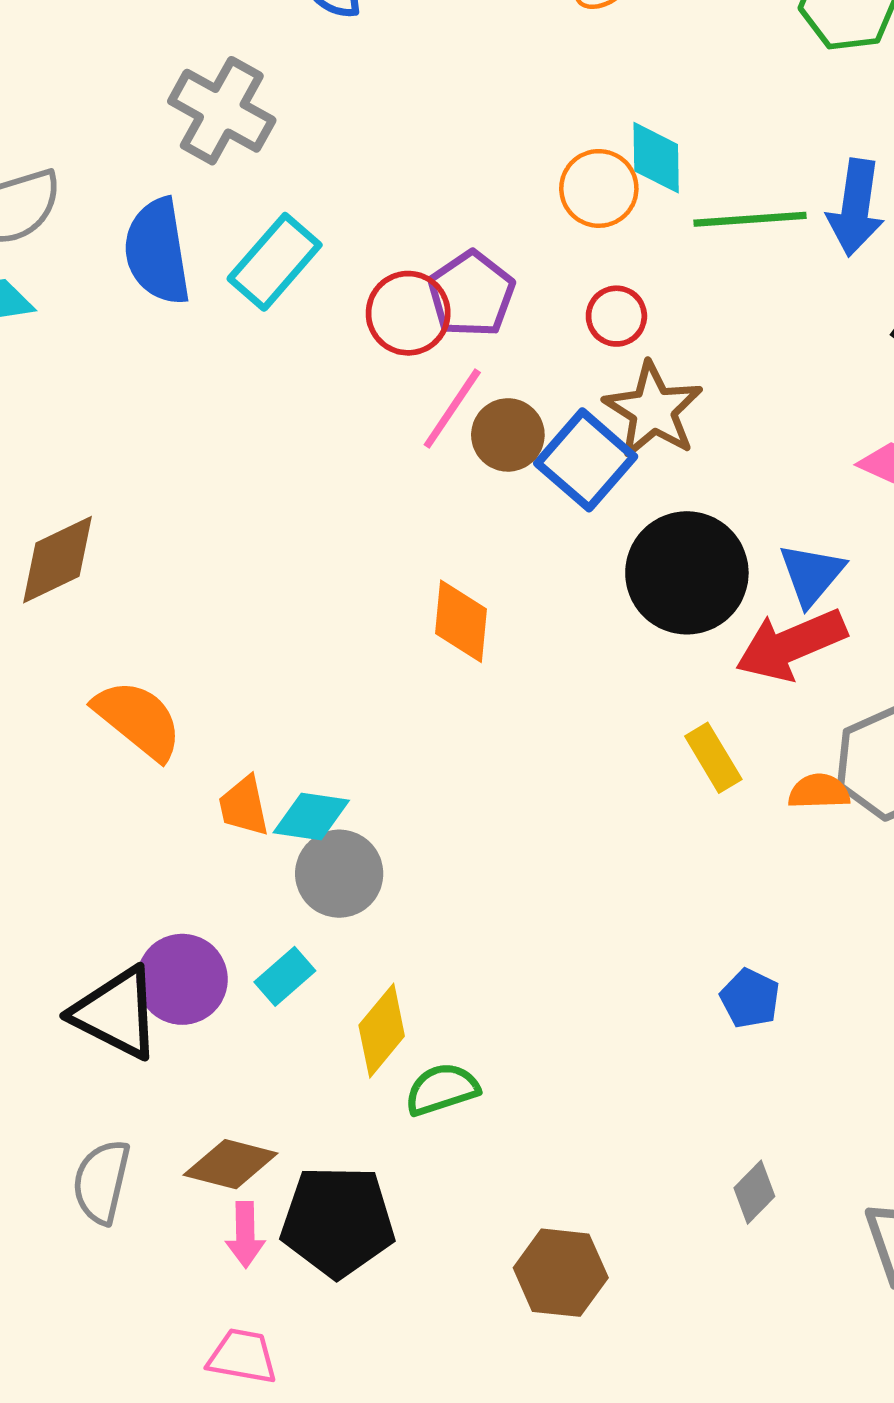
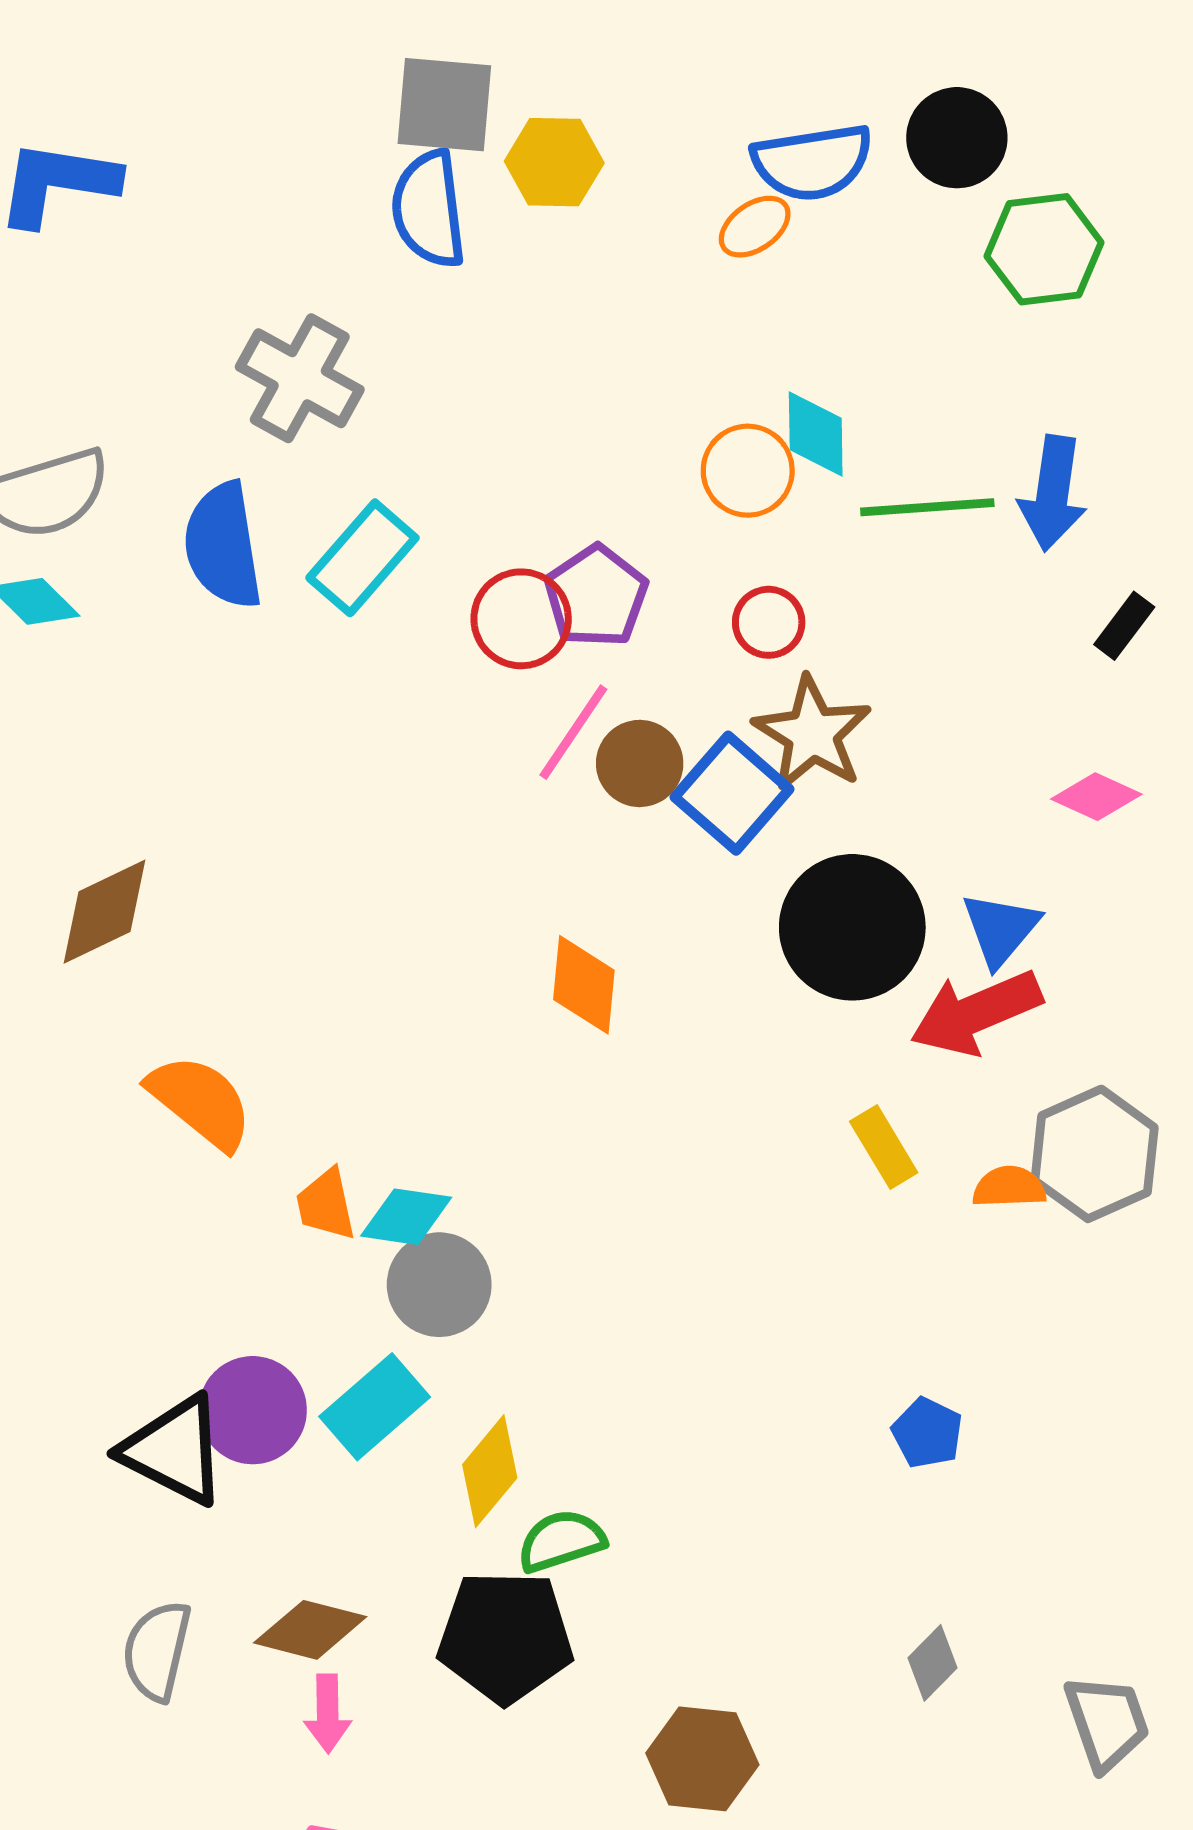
cyan rectangle: (285, 976) -> (375, 1407), size x1.5
black pentagon: (338, 1221) -> (505, 1637), moved

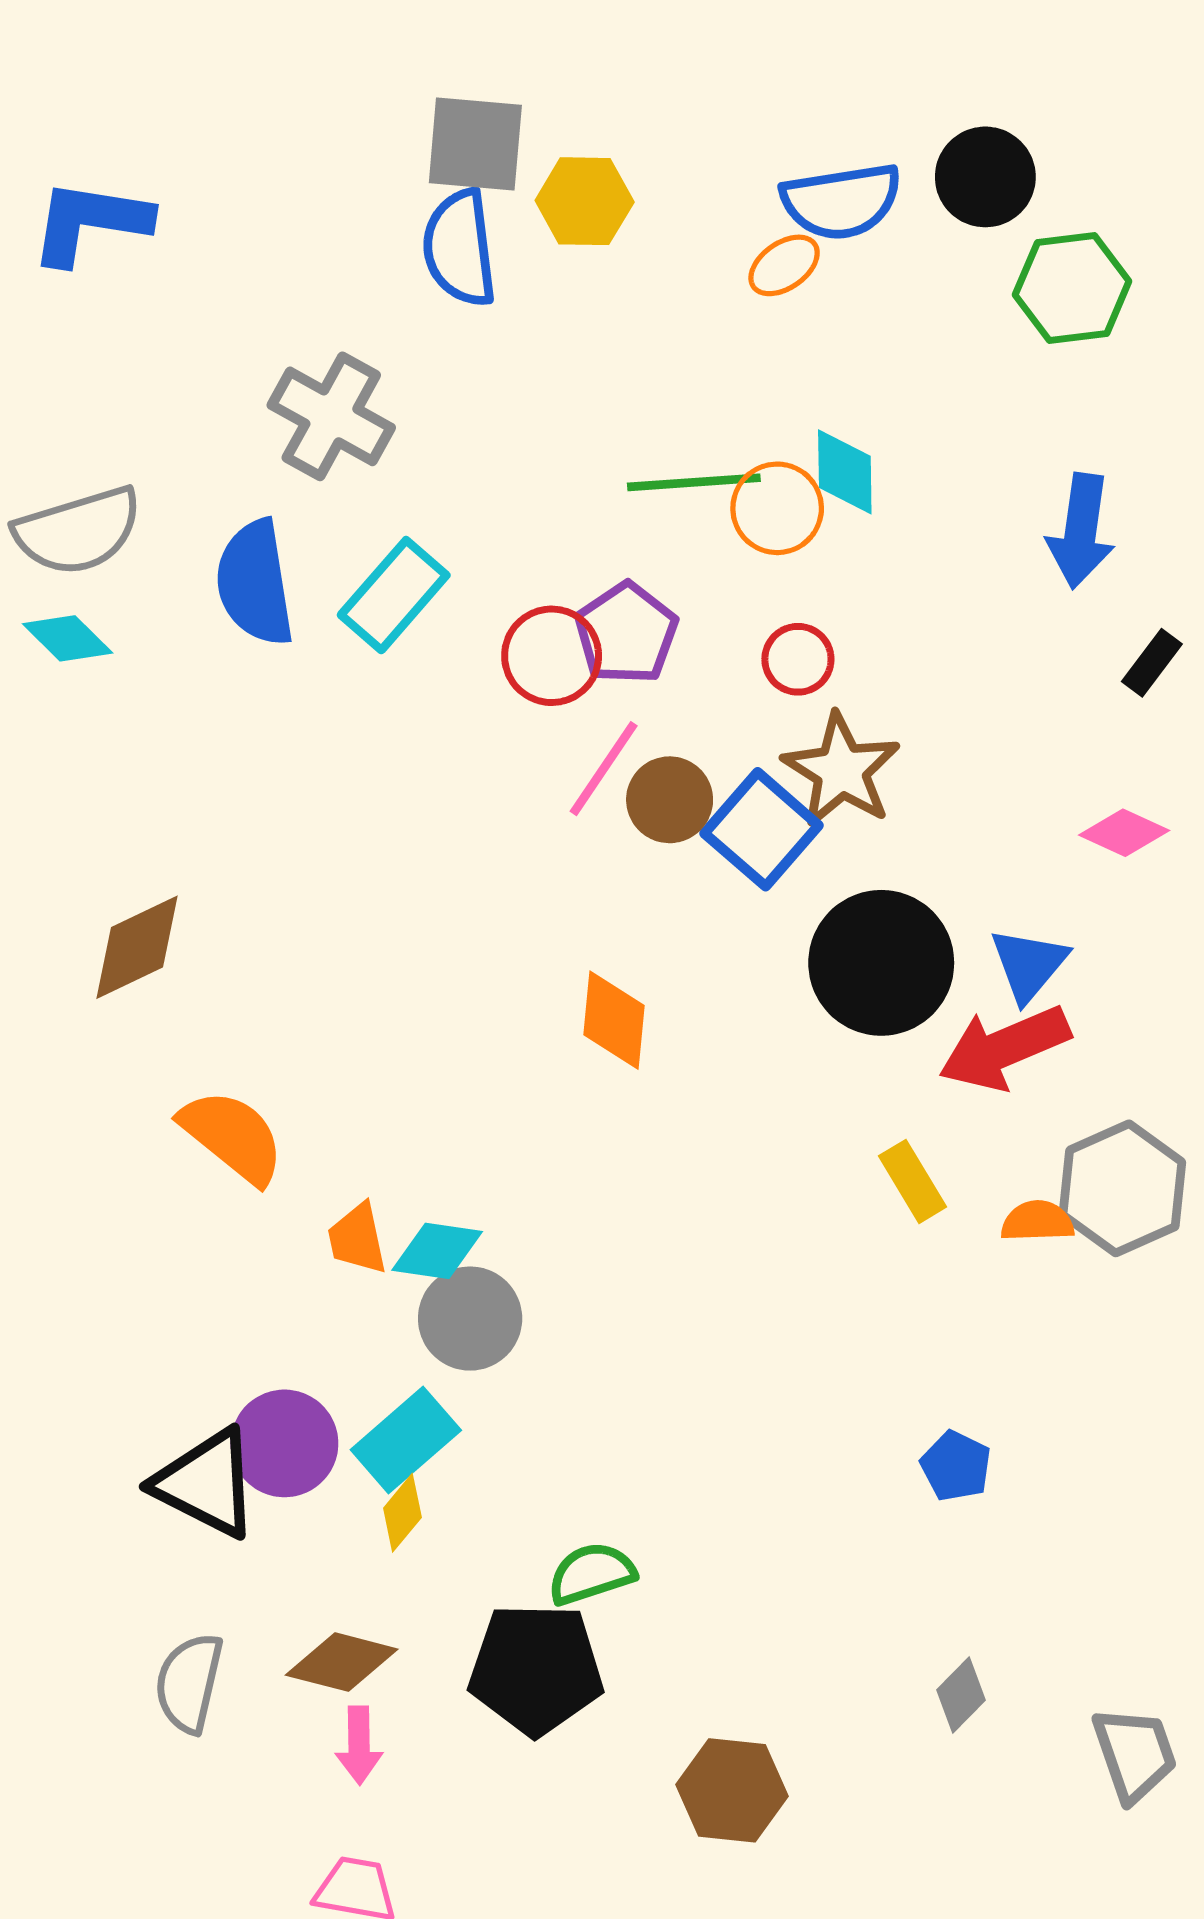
green line: (927, 507) -> (694, 482), moved
yellow diamond: (490, 1471) -> (402, 1513), moved, size x0.7

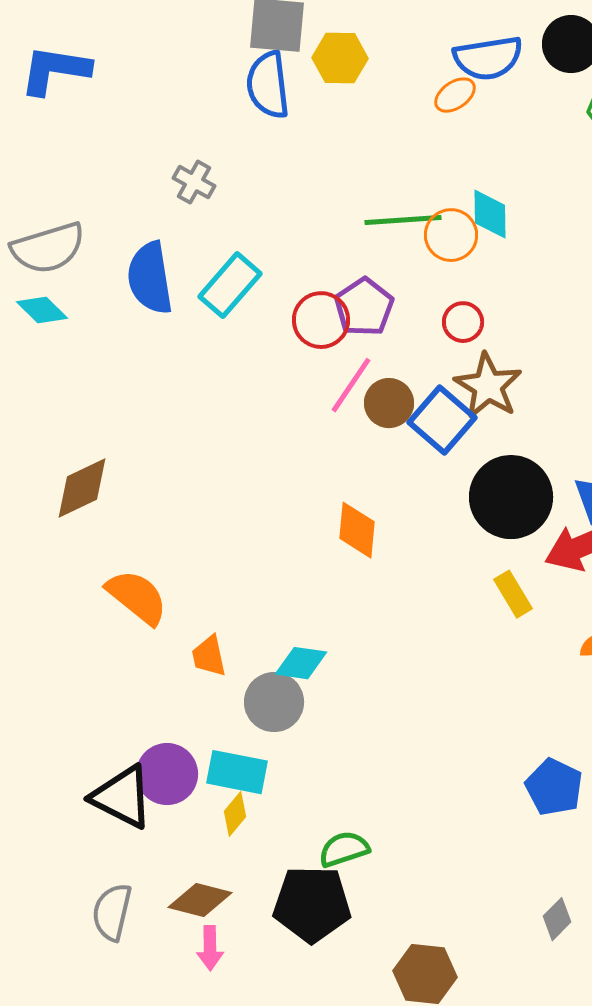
gray cross: (331, 416) -> (194, 182), size x0.6
yellow rectangle: (912, 1181) -> (513, 594), moved
cyan diamond: (437, 1251) -> (301, 663), moved
cyan rectangle: (406, 1440) -> (237, 772), turned 52
blue pentagon: (956, 1466) -> (554, 787), size x1.4

